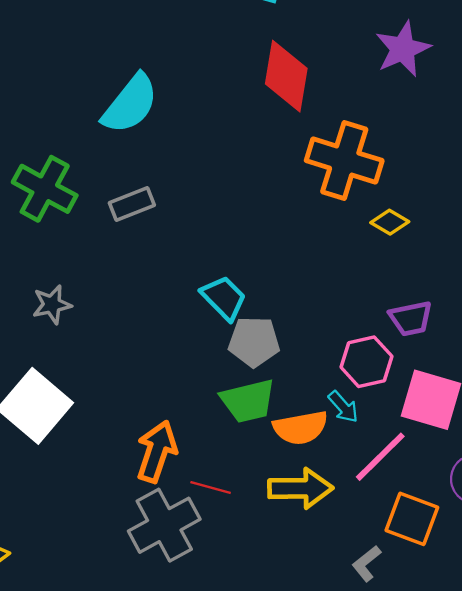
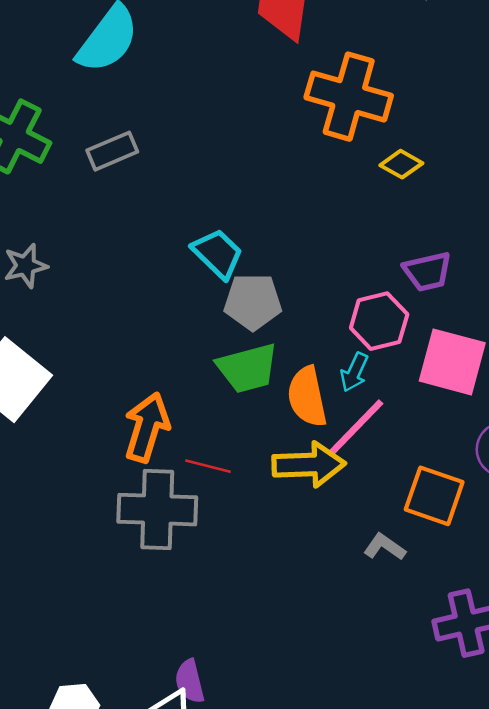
cyan arrow: (343, 407) -> (354, 372), turned 68
orange semicircle: (301, 428) -> (307, 397), turned 90
pink line: (380, 457) -> (356, 427), moved
gray cross: (164, 525) -> (157, 510), turned 32
gray L-shape: (366, 564) -> (385, 547), turned 75

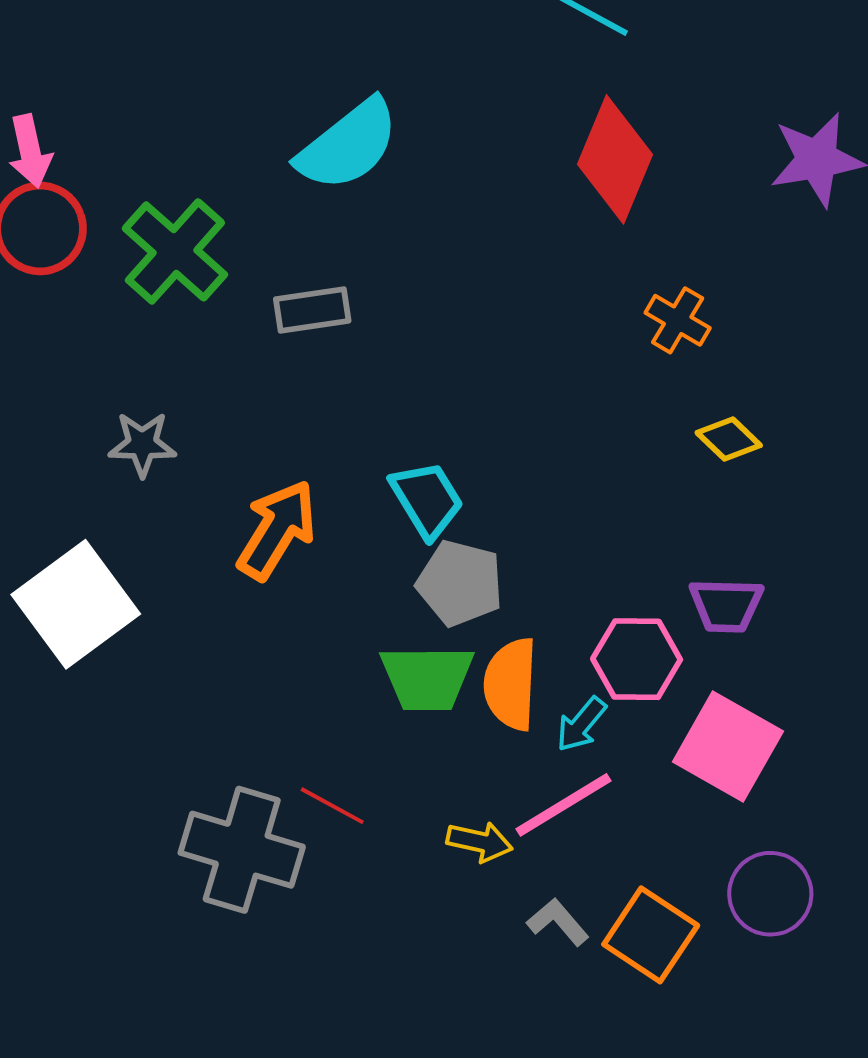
orange cross: (349, 97) -> (678, 320), size x0.5
orange semicircle: (307, 397) -> (511, 684), moved
orange arrow: (147, 427) -> (277, 530), moved
yellow arrow: (309, 465) -> (480, 842), size x0.6
gray L-shape: (385, 547) -> (558, 922), moved

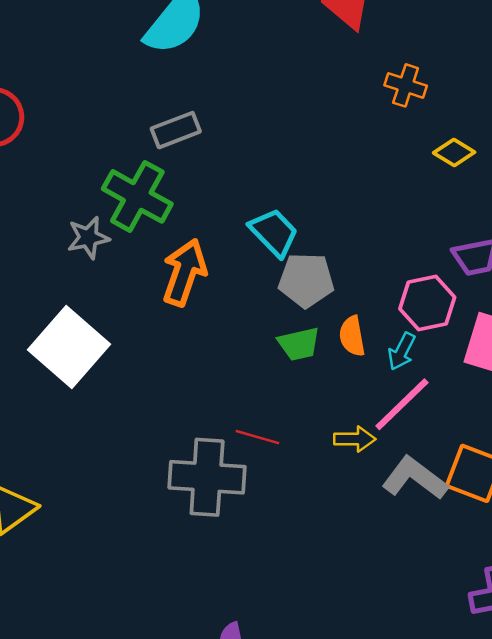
green cross: (175, 251) -> (137, 196), moved
green trapezoid: (427, 678) -> (299, 344), size x0.7
orange semicircle: (511, 684) -> (352, 336), size x0.7
gray L-shape: (558, 922) -> (415, 478), size x1.6

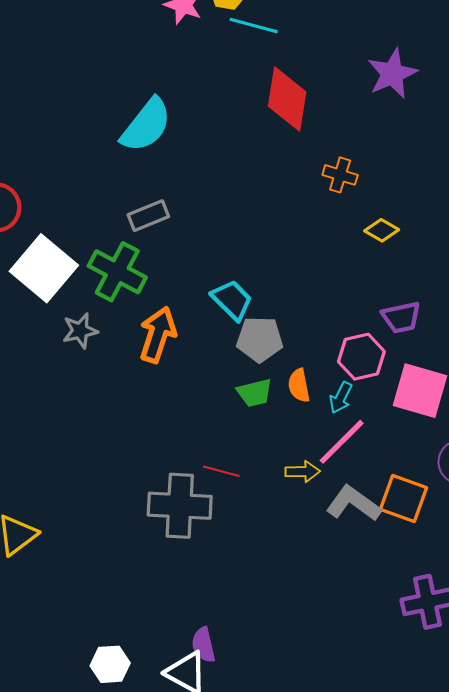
gray star: (88, 238) -> (80, 331), moved
white square: (69, 347) -> (44, 268), moved

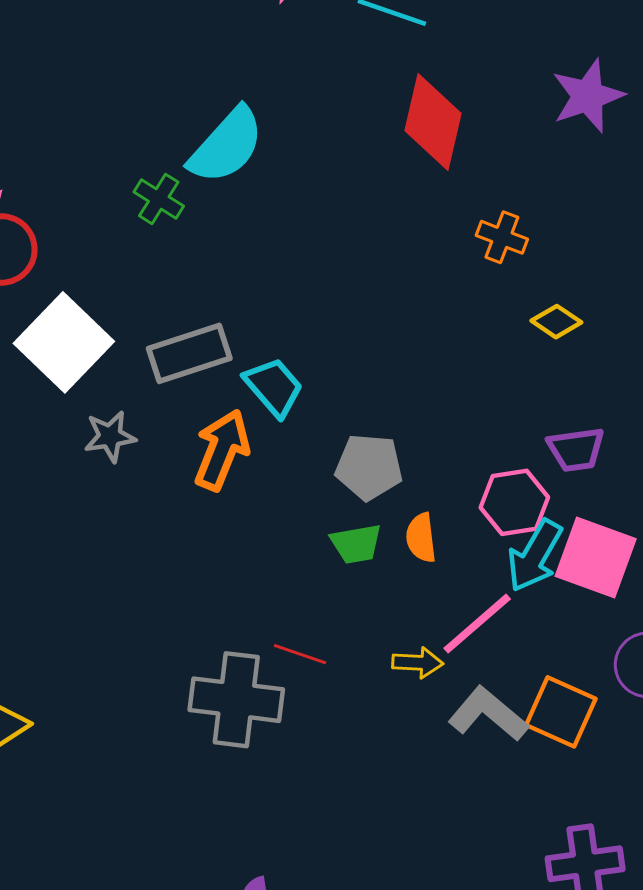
gray rectangle: (148, 216) -> (189, 353), moved, size x1.4
green cross: (117, 272) -> (159, 199), moved, size x0.6
cyan trapezoid: (232, 300) -> (274, 387), moved
cyan arrow: (341, 398) -> (535, 556), moved, size x1.6

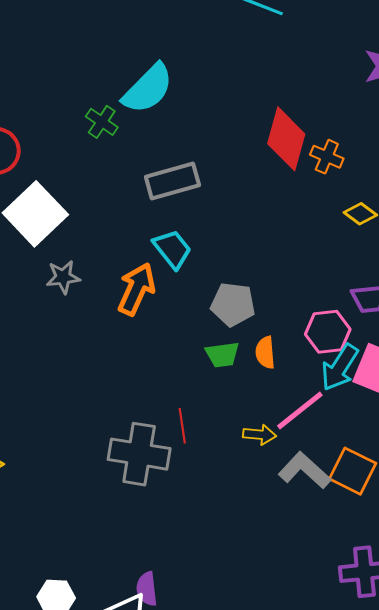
red diamond: (433, 122) -> (286, 139), moved
gray rectangle: (189, 353) -> (172, 181), moved
red line: (300, 654) -> (182, 426), turned 60

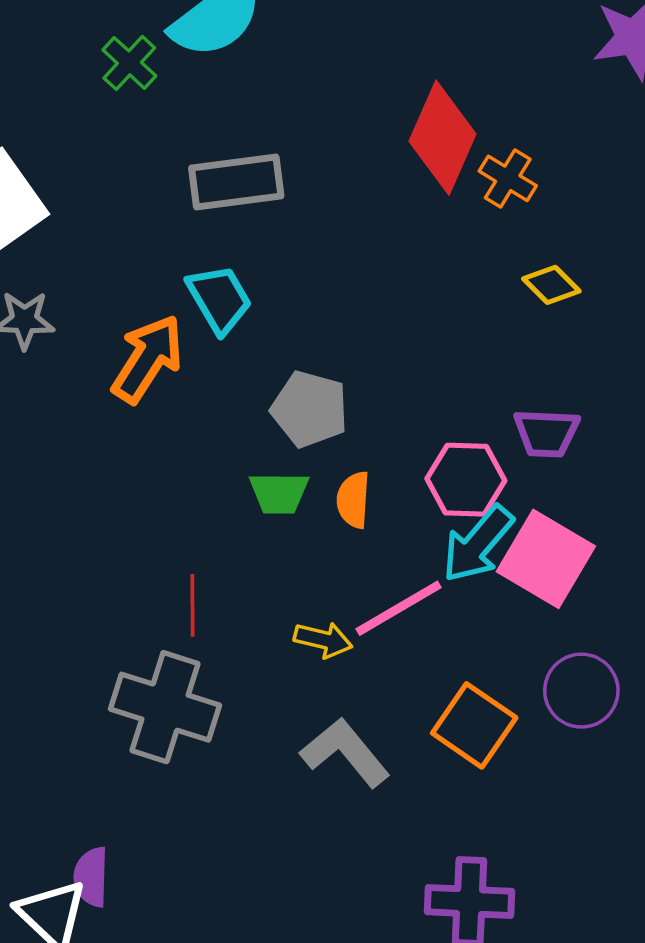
gray cross: (139, 454) -> (165, 707), moved
gray L-shape: (305, 470) -> (345, 752), moved

